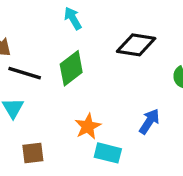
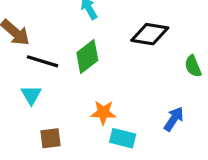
blue arrow: (149, 121) -> (174, 119), moved
orange star: (88, 126) -> (103, 113), turned 30

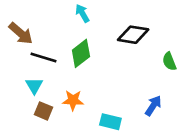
orange star: (103, 113) -> (73, 100), moved
brown square: (50, 138) -> (43, 111), moved, turned 30

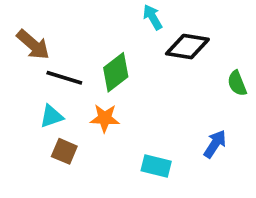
cyan arrow: (82, 13) -> (153, 17), moved
cyan triangle: (34, 86) -> (51, 116), turned 42
orange star: (73, 100) -> (105, 118), moved

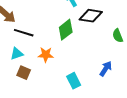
green diamond: (116, 72) -> (66, 30), moved
cyan rectangle: (156, 166) -> (74, 81), turned 49

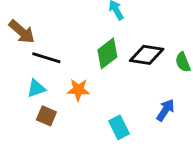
black diamond: (91, 16) -> (147, 55), moved

